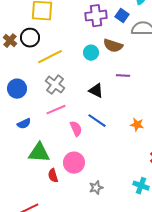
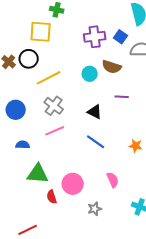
blue semicircle: (24, 124) -> (23, 145), turned -152
pink semicircle: (76, 129) -> (113, 180), moved

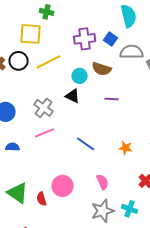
yellow line: (49, 78) -> (49, 62), moved
black triangle: (95, 112) -> (73, 96), moved
green triangle: (38, 174) -> (18, 193), moved, turned 30
gray star: (95, 209) -> (103, 211), moved, size x1.6

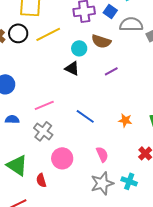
purple line: (112, 99) -> (111, 71), turned -32
gray cross: (44, 108) -> (43, 131), moved
red semicircle: (42, 199) -> (41, 180), moved

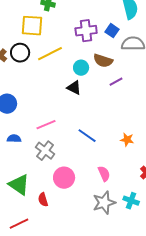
purple line: (111, 71) -> (116, 82), moved

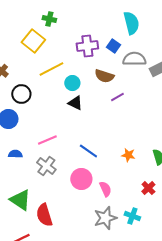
yellow square: (32, 26) -> (33, 41), turned 35
black circle: (20, 53) -> (21, 94), moved
cyan circle: (81, 68) -> (72, 83), moved
pink circle: (64, 178) -> (81, 179), moved
red semicircle: (43, 200) -> (44, 215), size x1.6

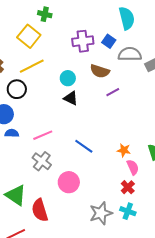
yellow line: (51, 69) -> (32, 66), moved
blue semicircle: (15, 154) -> (12, 133), moved
pink circle: (81, 179) -> (69, 182), moved
red cross: (148, 188) -> (128, 187), moved
pink semicircle: (105, 189) -> (133, 167), moved

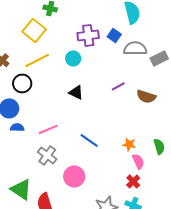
brown semicircle: (100, 71) -> (146, 96), moved
cyan circle: (68, 78) -> (73, 58), moved

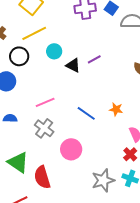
cyan circle: (73, 58) -> (54, 51), moved
purple line: (118, 86) -> (94, 59), moved
blue semicircle: (17, 127) -> (10, 118), moved
orange star: (129, 144) -> (116, 109), moved

